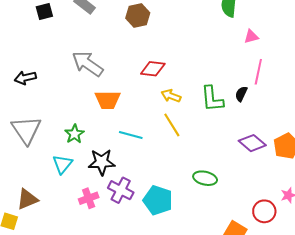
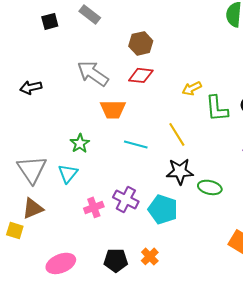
brown hexagon: (138, 16) -> (141, 43), moved
red diamond: (153, 69) -> (141, 75), moved
yellow arrow: (171, 96) -> (192, 88), moved, turned -48
gray triangle: (26, 130) -> (32, 169), moved
black star: (102, 162) -> (180, 171), moved

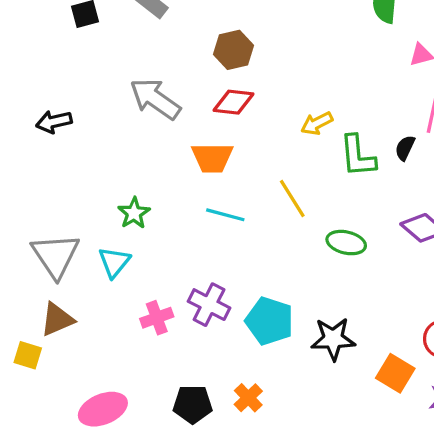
orange trapezoid: (113, 109) -> (212, 158), moved
black star: (180, 171) -> (333, 339), moved
green ellipse: (210, 187) -> (346, 243), moved

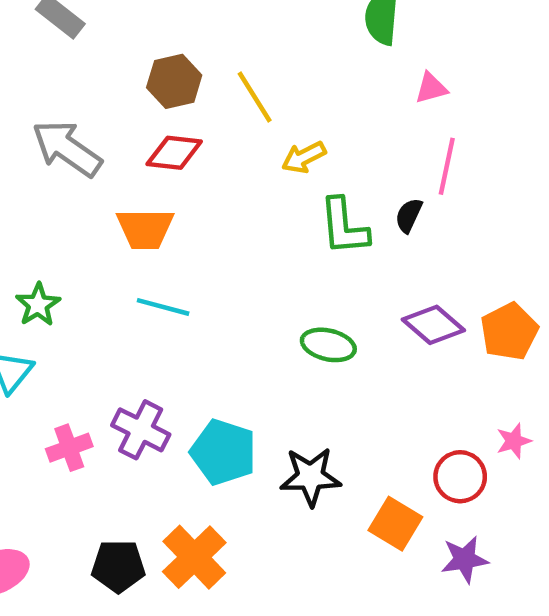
yellow arrow: (317, 123) -> (304, 157), moved
yellow line: (292, 198) -> (255, 97), moved
orange cross: (248, 398) -> (194, 557), size x1.6

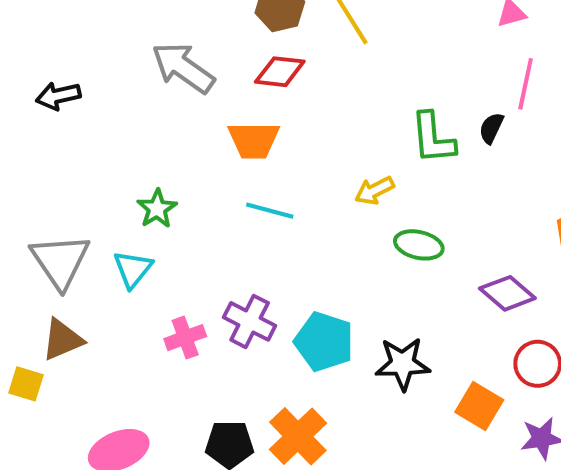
yellow arrow: (304, 157) -> (374, 191), moved
purple diamond: (433, 325) -> (507, 293), moved

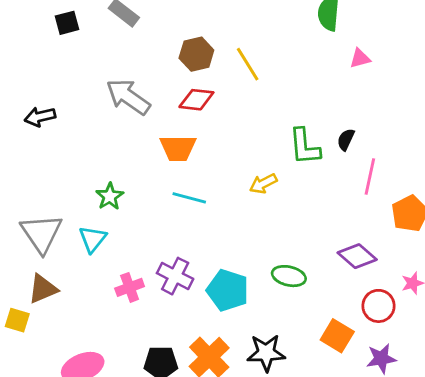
pink line: (526, 84) -> (370, 176), moved
green ellipse: (419, 245) -> (289, 276), moved
black star: (403, 364) -> (266, 353), moved

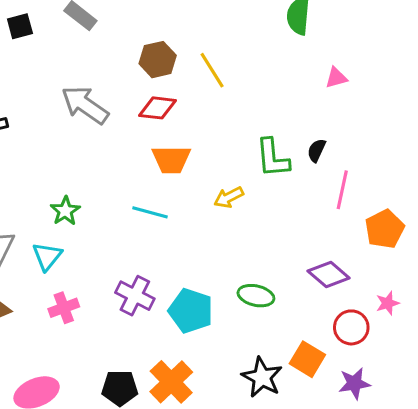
pink triangle: (360, 58) -> (336, 78), moved
orange trapezoid: (178, 148) -> (171, 159), moved
pink cross: (130, 287) -> (64, 308), moved
black star: (266, 353) -> (262, 377), moved, turned 30

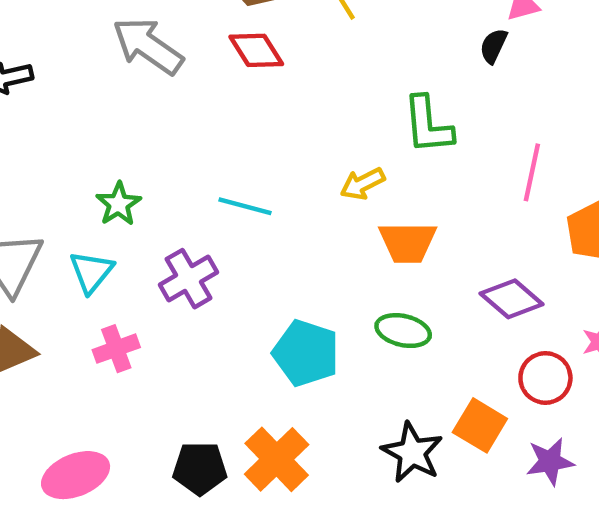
red diamond: (158, 108) -> (256, 50), turned 51
black semicircle: (316, 150) -> (493, 46), moved
orange trapezoid: (171, 159) -> (408, 242), moved
purple cross: (135, 296) -> (189, 279), moved, turned 33

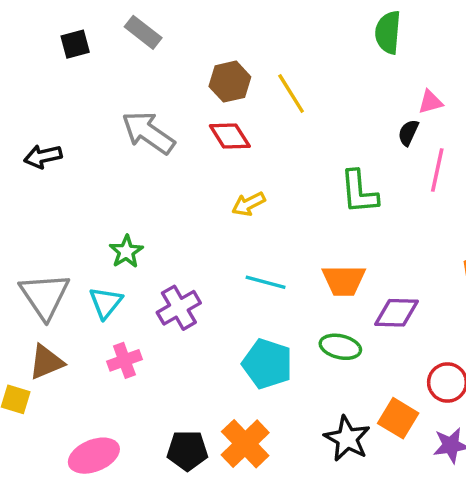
pink line: (532, 172) -> (437, 170), moved
yellow arrow: (362, 184) -> (249, 204), moved
cyan line: (245, 206) -> (266, 282), moved
purple diamond: (512, 299) -> (396, 313), moved, turned -39

